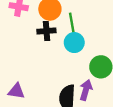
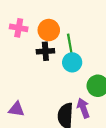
purple arrow: (86, 90) -> (83, 108), turned -36

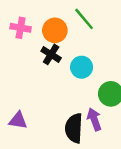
green line: (70, 45) -> (84, 19), moved, turned -30
black cross: (45, 51) -> (51, 54), turned 36

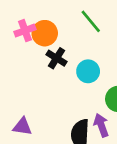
pink cross: (21, 28) -> (25, 31), turned -30
orange circle: (55, 30) -> (45, 33), moved

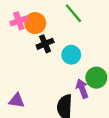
black cross: (57, 58) -> (45, 44), turned 35
purple arrow: (101, 125) -> (82, 89), moved

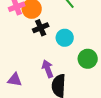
purple arrow: (82, 89) -> (48, 69), moved

